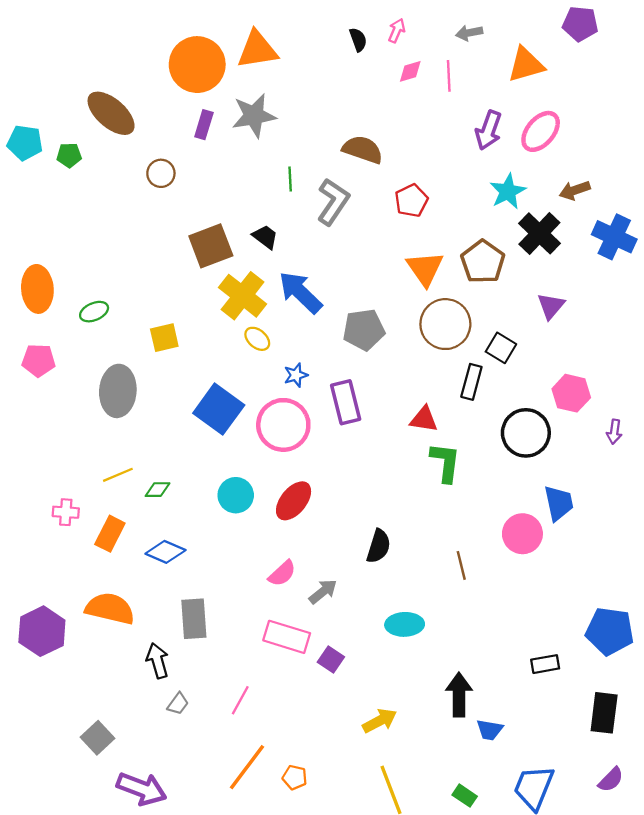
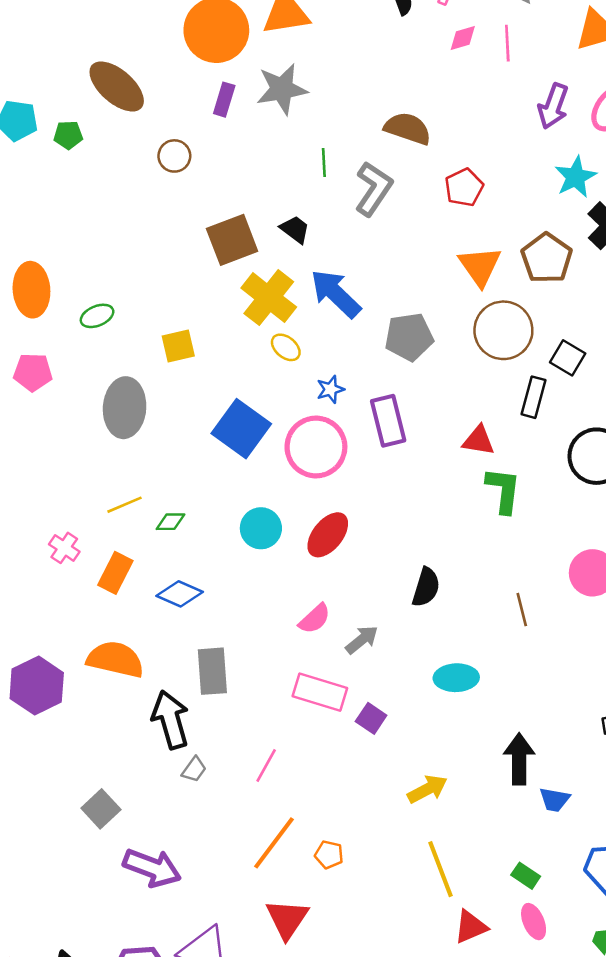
pink cross: (66, 512) -> (64, 548), turned 30
black arrow: (158, 661) -> (170, 720), size x1.4

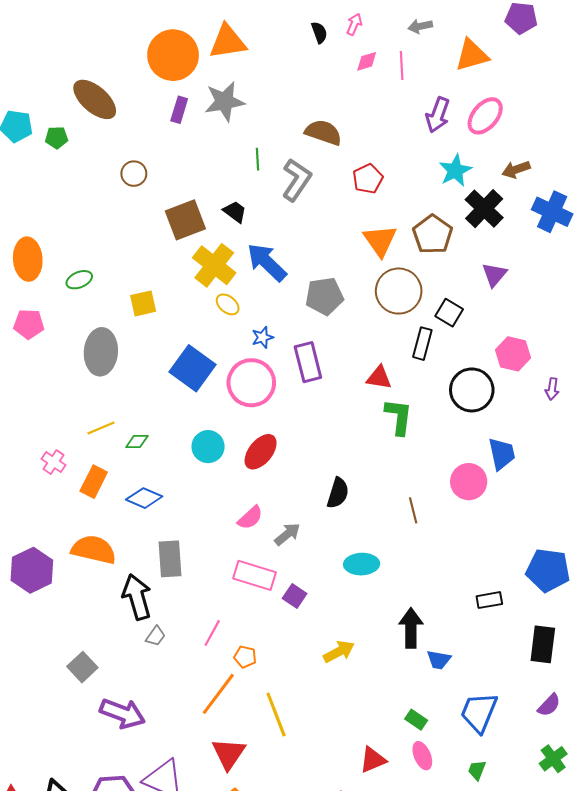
brown circle: (174, 156) -> (134, 174), moved
orange pentagon: (329, 855) -> (245, 657), moved
yellow line: (440, 869) -> (276, 714), moved

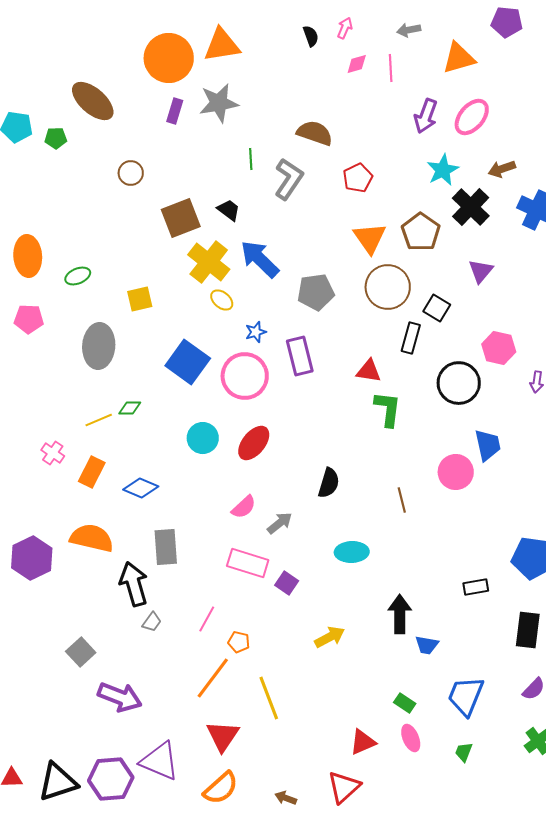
green diamond: (137, 441) -> (130, 408), moved

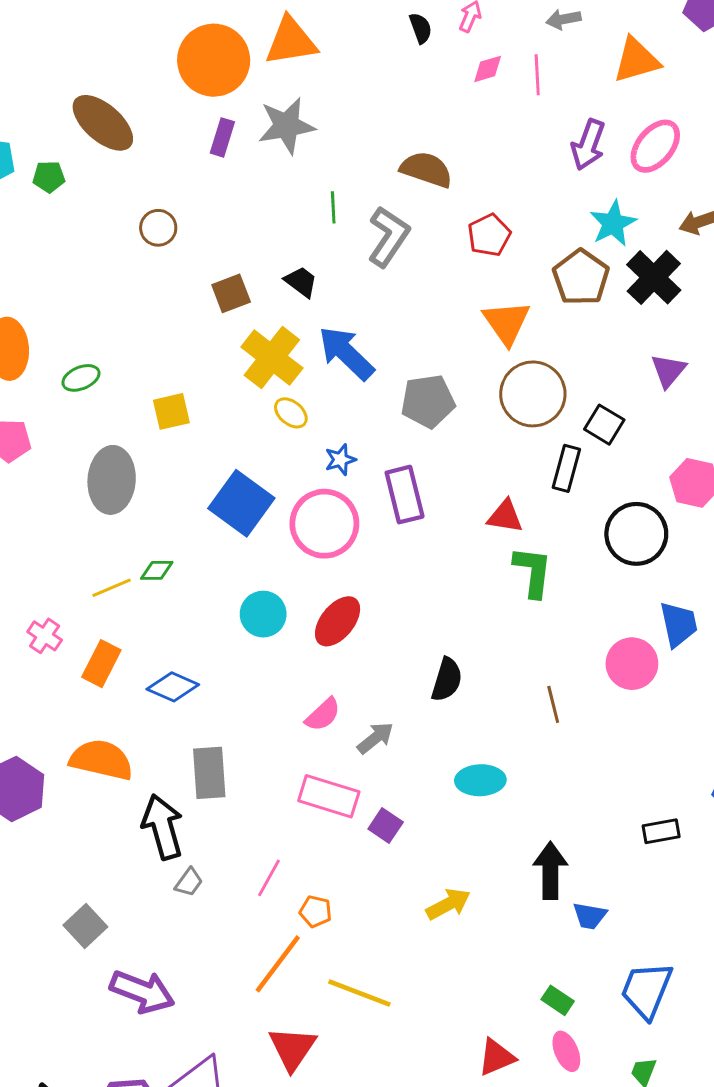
brown square: (181, 218) -> (231, 293), size x0.7
brown pentagon: (421, 232) -> (581, 277), moved
yellow line: (269, 698) -> (359, 993), turned -48

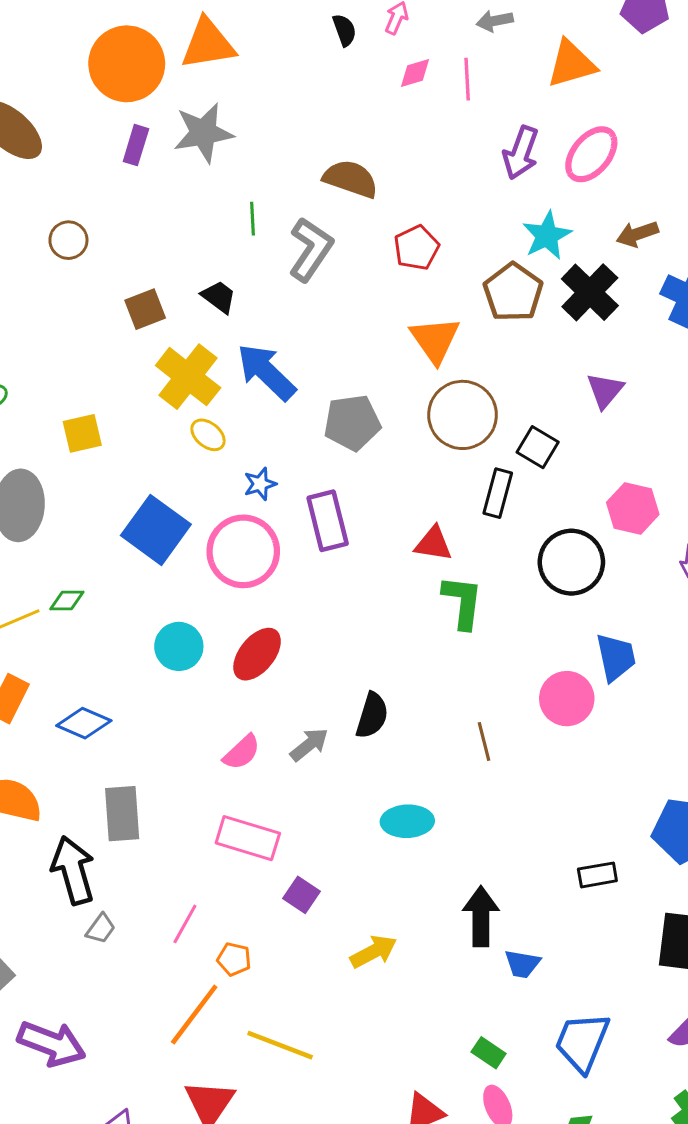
gray arrow: (375, 738) -> (309, 745), moved
purple square: (386, 825) -> (302, 895), moved

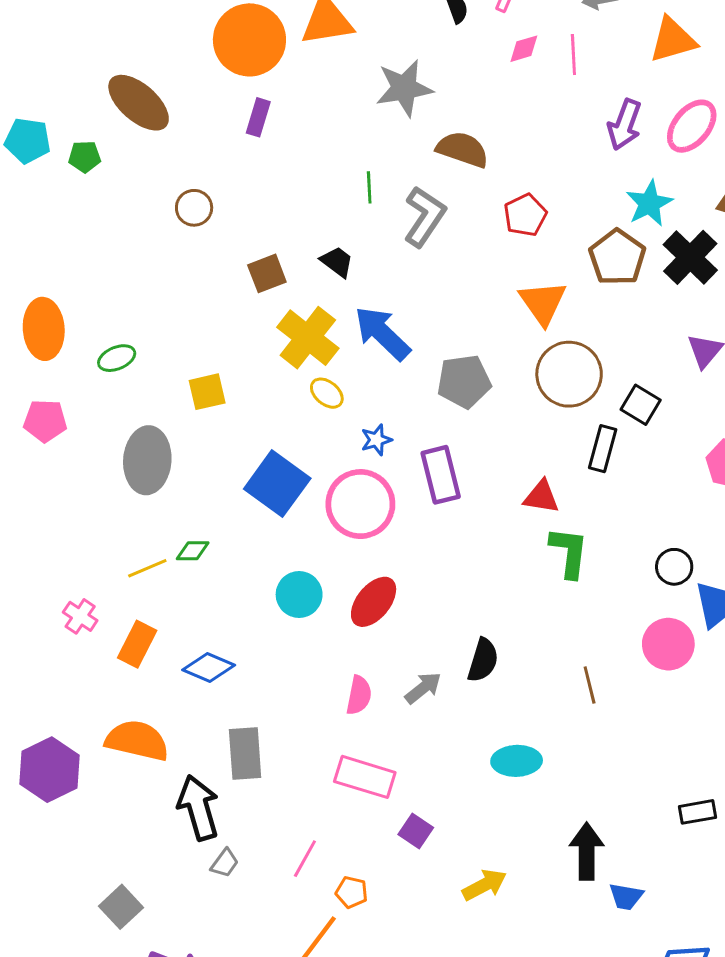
gray star: (203, 133) -> (404, 88), moved
black circle: (571, 562) -> (674, 567), moved, size x0.6
pink semicircle: (242, 752) -> (359, 695), turned -36

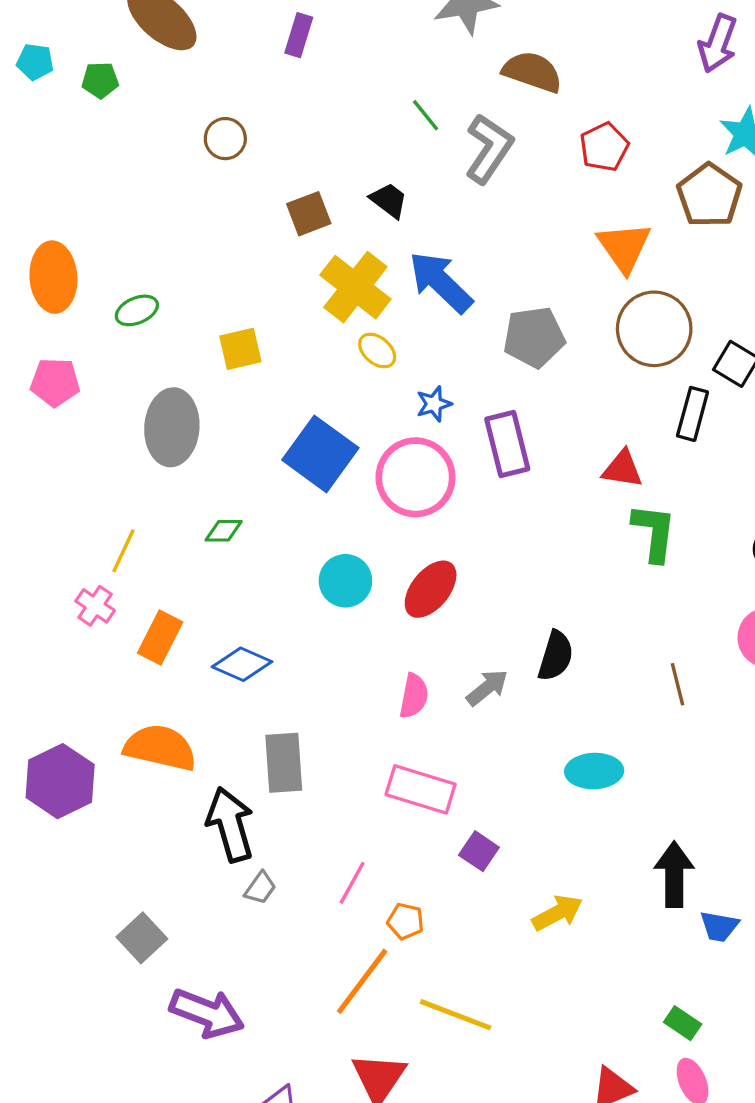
cyan pentagon: (28, 141) -> (35, 62), size x0.7
green line: (369, 187) -> (426, 115), turned -36
yellow line: (147, 568) -> (123, 551), moved, turned -42

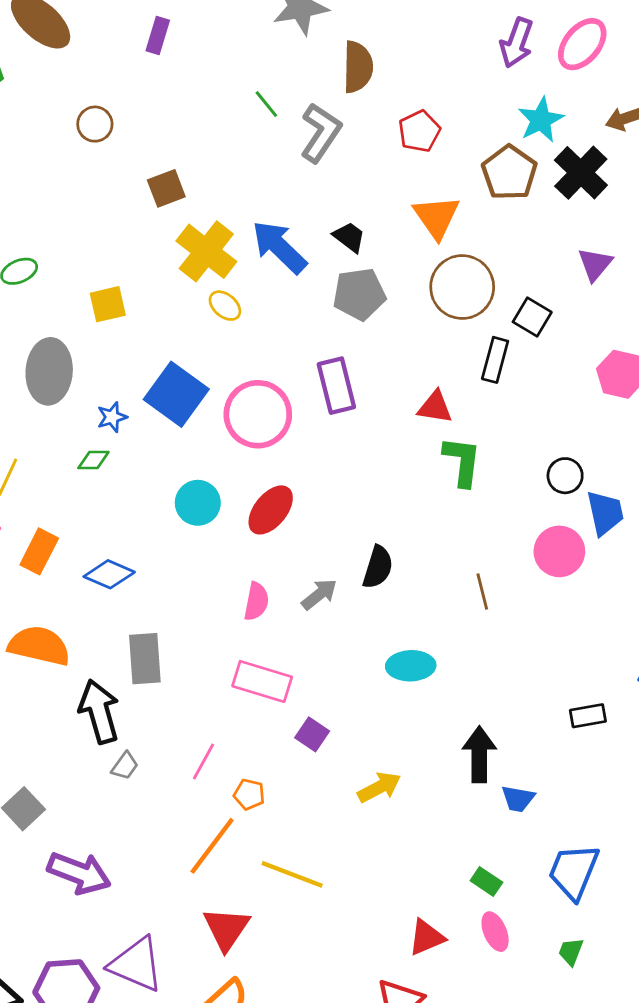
brown semicircle: (532, 72) -> (358, 67), turned 72
black trapezoid: (389, 200) -> (349, 237), moved
blue star: (434, 404) -> (112, 417), moved

